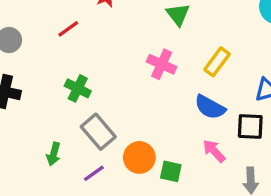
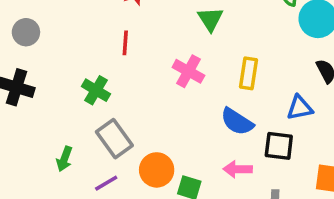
red line: (68, 29) -> (125, 43), moved, turned -55
yellow rectangle: (217, 62) -> (249, 73), turned -32
pink arrow: (214, 151) -> (238, 169), turned -50

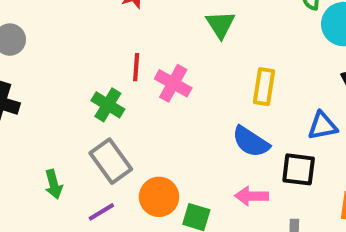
red line: (125, 43) -> (136, 67), moved
pink cross: (188, 71) -> (173, 83), moved
green cross: (96, 90) -> (108, 105), moved
green arrow: (64, 159) -> (54, 184), turned -35

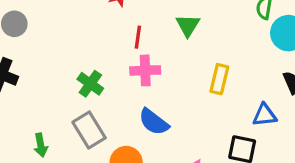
red line: (136, 67) -> (138, 37), moved
pink cross: (173, 83) -> (145, 70), turned -36
blue semicircle: (251, 142) -> (154, 122), moved

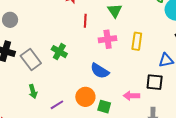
pink cross: (145, 70) -> (108, 39), moved
gray rectangle: (89, 130) -> (31, 59), moved

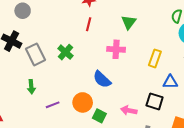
red line: (85, 21) -> (89, 24), moved
yellow rectangle: (137, 41) -> (155, 58), moved

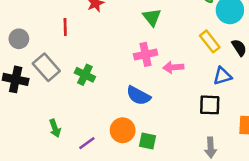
red line: (89, 24) -> (65, 27), moved
gray rectangle: (35, 54) -> (46, 67), moved
yellow rectangle: (155, 58) -> (210, 41), moved, turned -42
pink arrow: (129, 110) -> (173, 67), moved

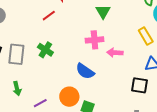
red line: (65, 27) -> (49, 16), moved, turned 48
gray rectangle: (46, 67) -> (16, 54), moved, turned 40

